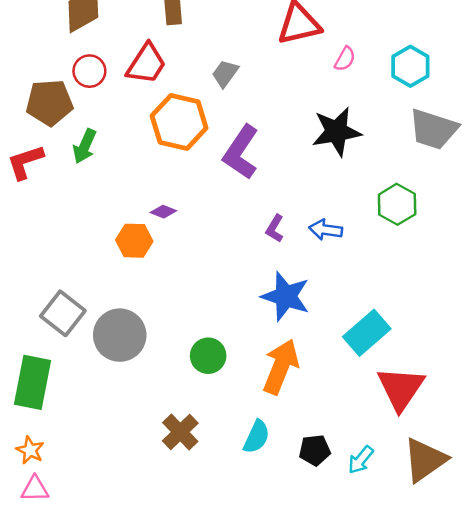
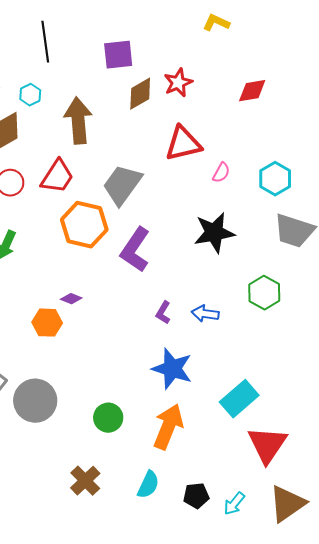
gray trapezoid: (225, 74) -> (122, 185), size x1.8

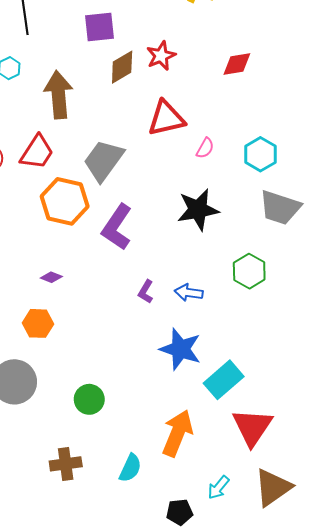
orange hexagon: (47, 323) -> (38, 323), moved
blue star: (172, 369) -> (181, 349), moved
orange arrow: (168, 427) -> (177, 433), moved
brown cross: (85, 481) -> (66, 464), turned 36
black pentagon: (196, 496) -> (179, 512), moved

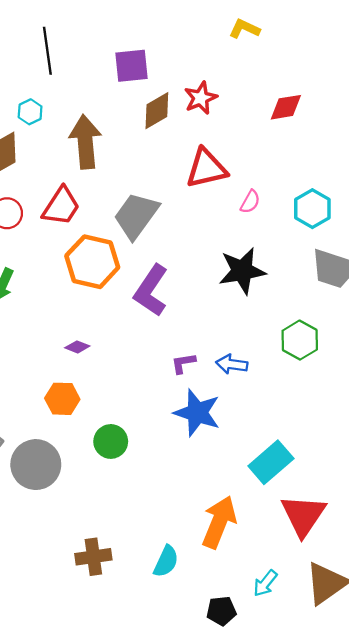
purple L-shape: (146, 292) -> (183, 363), turned 50
blue star: (181, 349) -> (197, 413), moved
green circle: (89, 399) -> (111, 441), moved

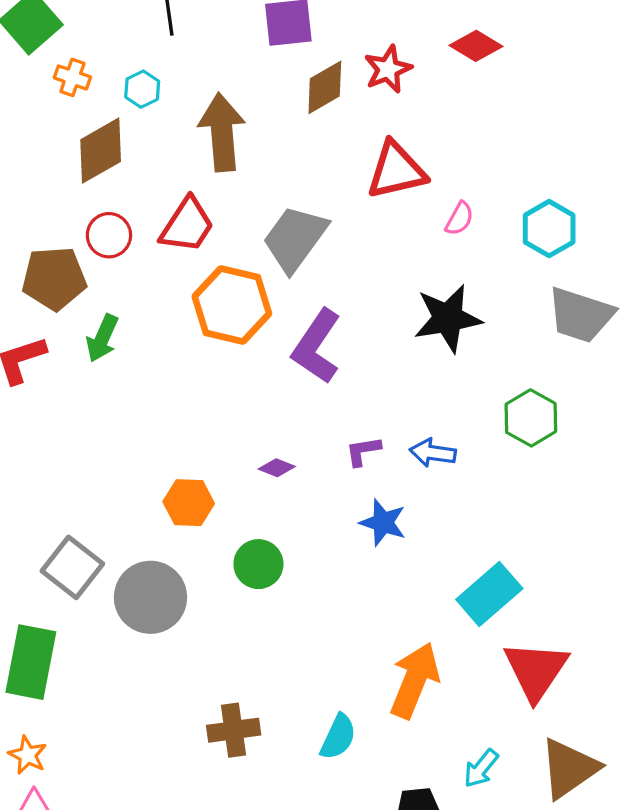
red diamond: (286, 107) -> (476, 46), moved, turned 40
purple diamond: (77, 347) -> (277, 468), moved
blue star: (197, 413) -> (383, 523), size x0.7

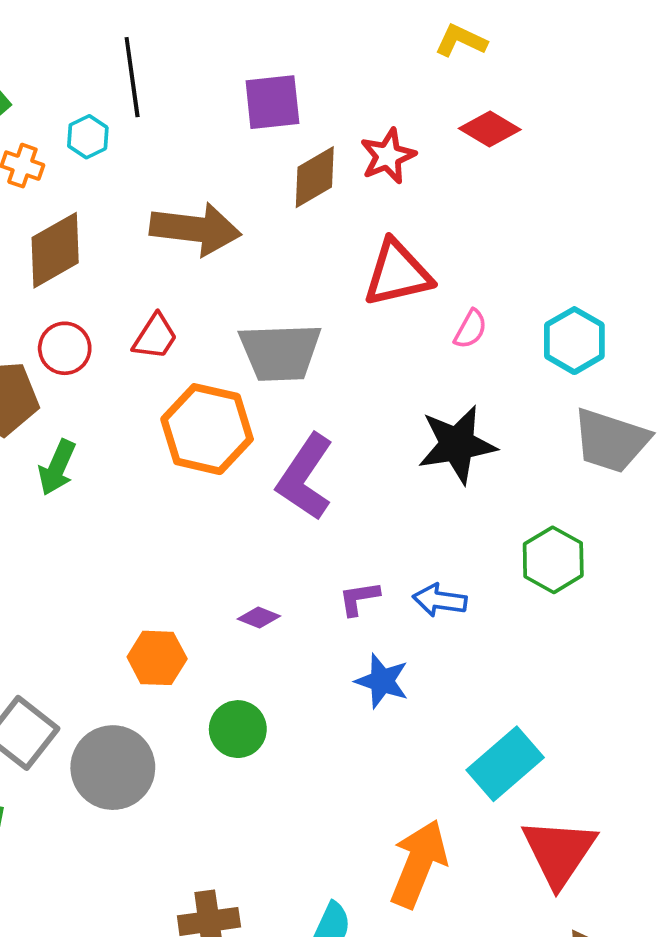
cyan hexagon: (142, 89) -> (88, 137), moved
brown arrow: (222, 132) -> (195, 229), turned 102
red trapezoid: (187, 225) -> (155, 337), size x0.7
gray trapezoid: (295, 239) -> (280, 352), turned -128

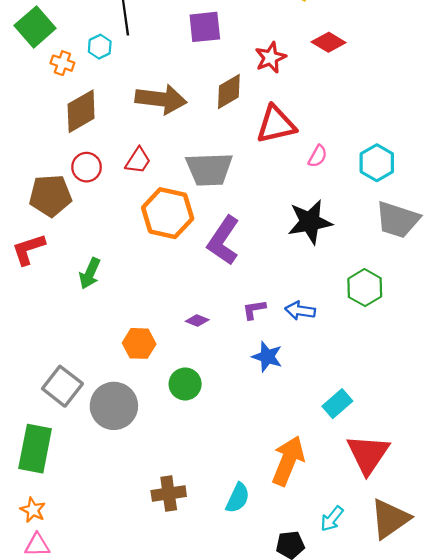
brown diamond: (315, 177) -> (229, 92), moved
green arrow: (57, 468) -> (90, 273), moved
cyan rectangle: (505, 764) -> (337, 404), size x0.7

